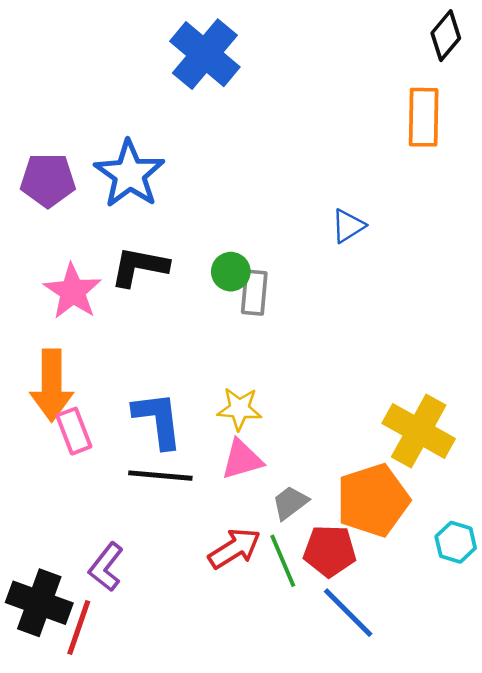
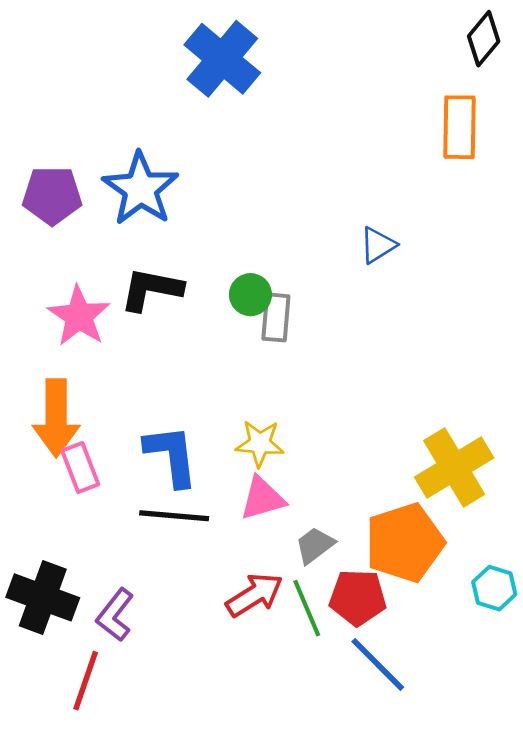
yellow cross: (419, 431) -> (454, 468), turned 30
black cross: (39, 603) -> (43, 597), moved

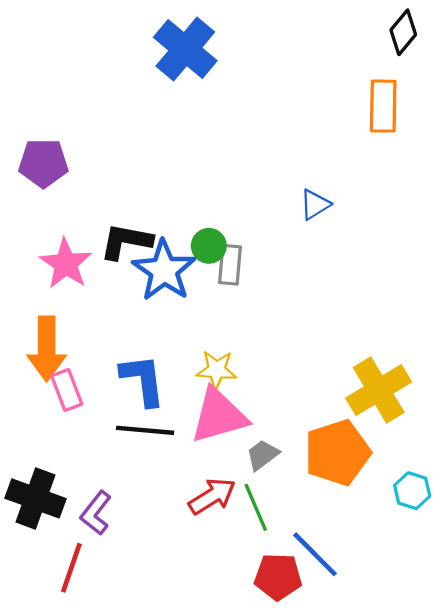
blue star: (141, 189) -> (164, 270), moved
pink triangle: (263, 498) -> (219, 416), size x1.5
red pentagon: (358, 597) -> (278, 577), moved

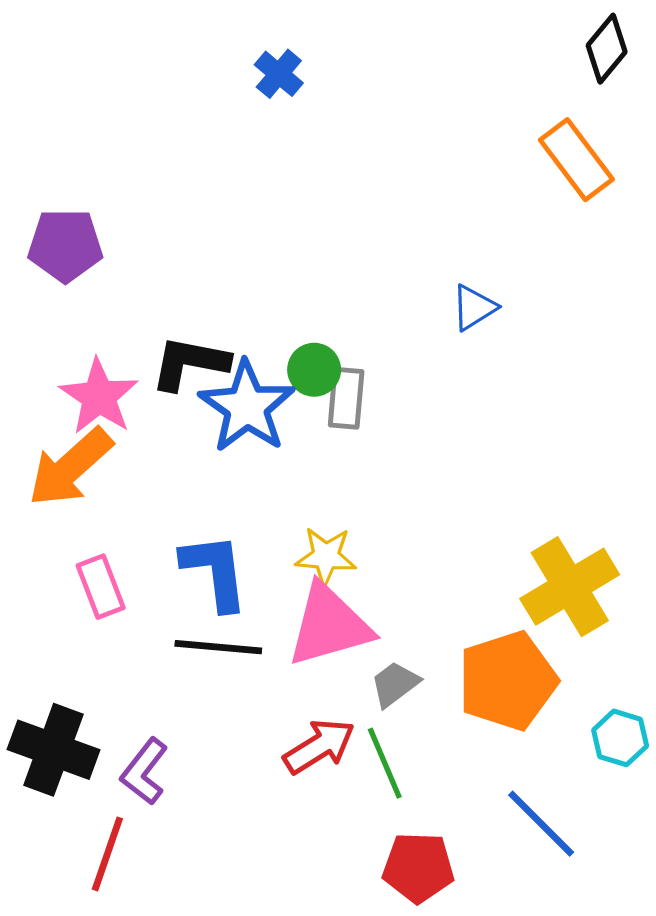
blue cross: (185, 49) -> (279, 74), size x0.5
orange rectangle: (383, 106) -> (576, 160), turned -38
orange arrow: (47, 349) -> (70, 467), moved, turned 48
blue line: (315, 554) -> (541, 824), moved

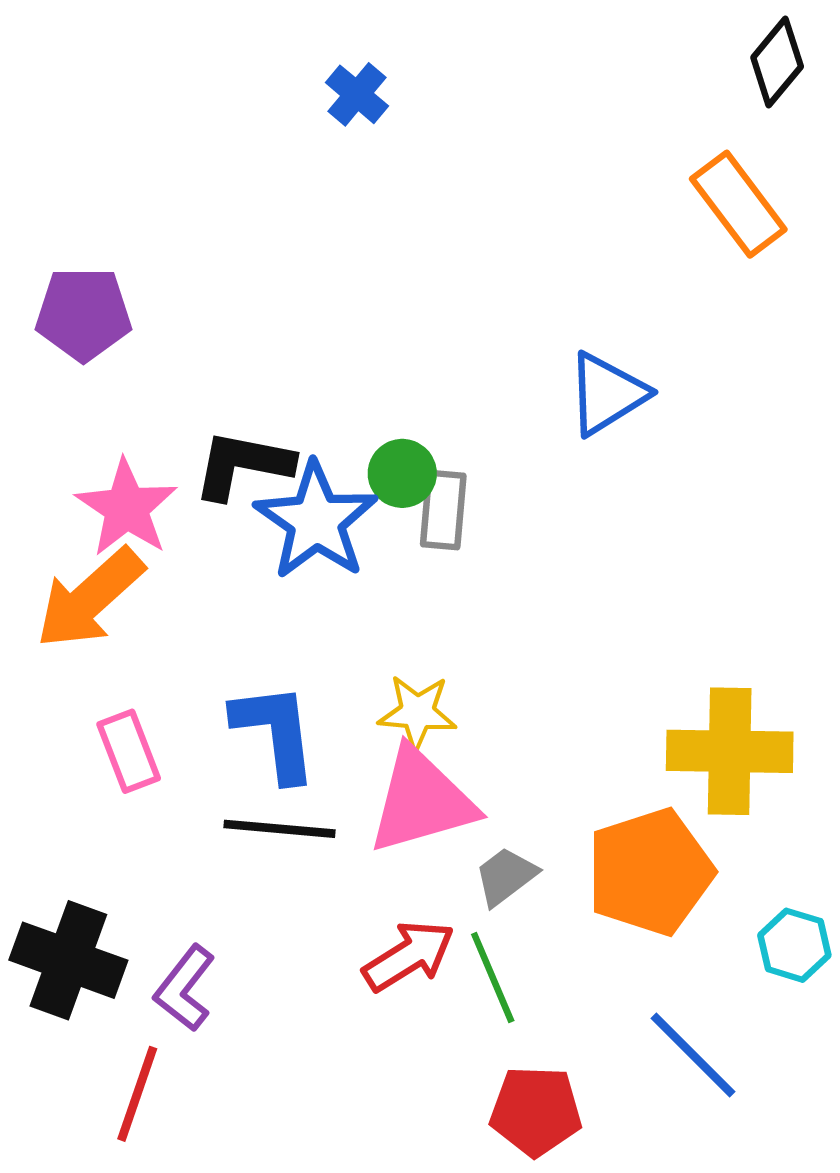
blue triangle: (474, 308) -> (607, 394), size x1.4
yellow cross: (570, 587) -> (730, 751), turned 32

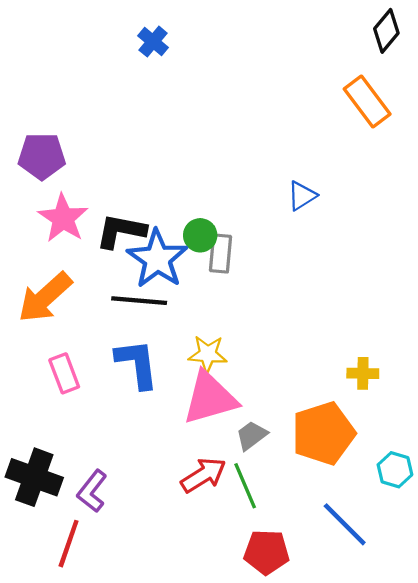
blue cross: (357, 94) -> (153, 42), moved
blue triangle: (607, 394) -> (302, 196), size x0.7
pink star: (127, 508) -> (63, 218), moved
yellow cross: (730, 751) -> (363, 373), size x0.5
black line: (279, 829) -> (139, 301), moved

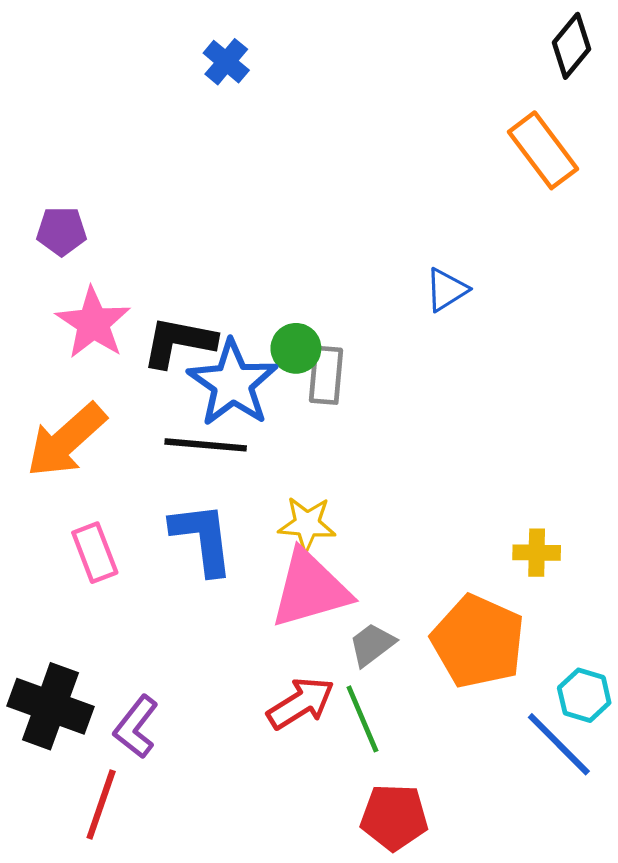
purple pentagon: (42, 156) -> (62, 231), size x0.7
orange pentagon: (323, 433) -> (478, 641), turned -30
blue line: (345, 524) -> (559, 744), moved

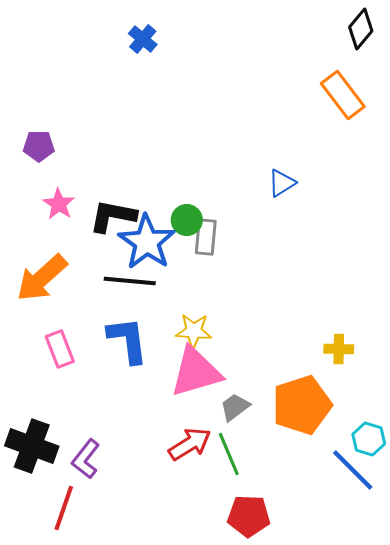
pink star: (93, 323) -> (59, 204), size x0.7
orange pentagon: (478, 641) -> (302, 405), turned 30

